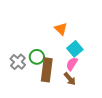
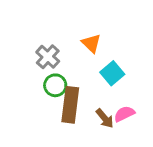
gray cross: (18, 62) -> (48, 57), moved
pink semicircle: (72, 64) -> (124, 114), moved, turned 32

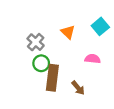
cyan square: (112, 73) -> (100, 26), moved
pink semicircle: (124, 114) -> (93, 59), moved, turned 32

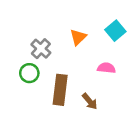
orange triangle: (68, 32) -> (78, 37), turned 32
green circle: (41, 63) -> (29, 73), moved

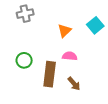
gray cross: (41, 49) -> (25, 14), moved, turned 35
pink semicircle: (106, 68) -> (70, 56), moved

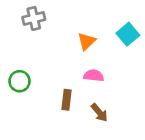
green circle: (24, 60) -> (19, 81), moved
brown rectangle: (50, 74) -> (67, 100), size x0.6

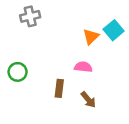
orange triangle: (87, 41) -> (91, 37), moved

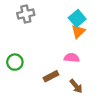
cyan square: (114, 30) -> (77, 18), moved
brown rectangle: (59, 88) -> (51, 76), turned 56

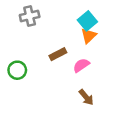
pink semicircle: (72, 58) -> (81, 65), turned -40
brown rectangle: (51, 76) -> (58, 54), moved

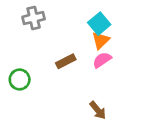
pink semicircle: (81, 65) -> (102, 60), moved

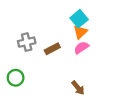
gray cross: (34, 18) -> (27, 42), moved
green circle: (20, 79) -> (16, 78), moved

